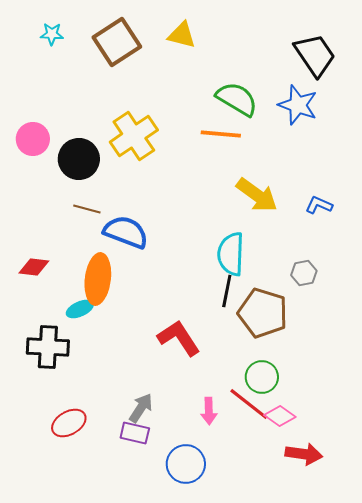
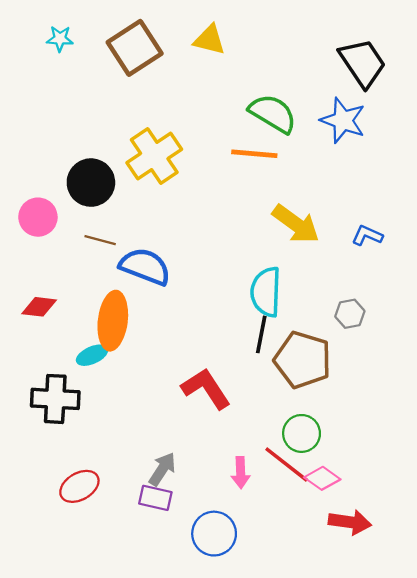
pink circle: (33, 139) -> (38, 217), moved

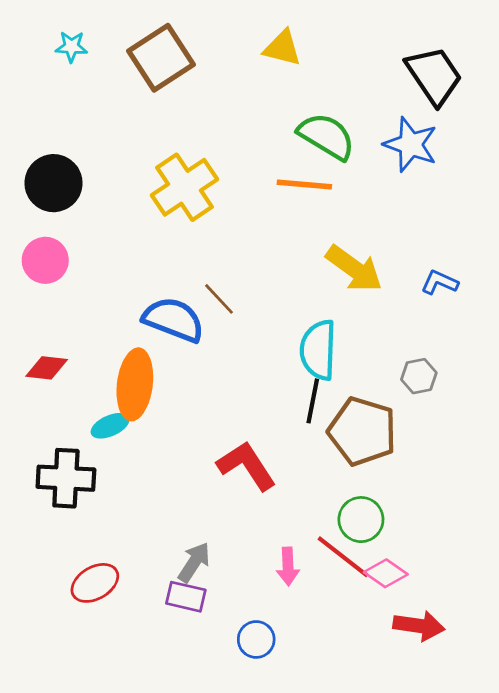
yellow triangle: (209, 40) -> (282, 48), moved
black circle: (91, 183) -> (54, 183), moved
brown line: (100, 240) -> (219, 299), moved, turned 32
blue circle: (214, 534) -> (256, 639), size x0.7

